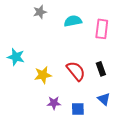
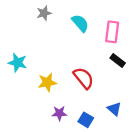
cyan semicircle: (73, 21) -> (80, 23), turned 60
black rectangle: (101, 69) -> (118, 60), moved, turned -32
blue square: (78, 109) -> (86, 120), turned 32

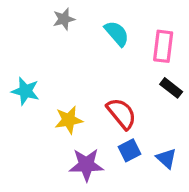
purple star: (59, 113) -> (86, 165), size x1.5
blue square: (86, 120) -> (130, 150), moved, turned 32

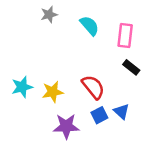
cyan star: (25, 91) -> (22, 87), moved, turned -30
blue triangle: (166, 158) -> (121, 112), moved

